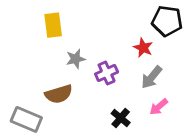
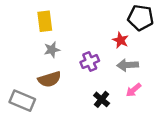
gray star: (76, 59) -> (52, 50), moved
gray arrow: (152, 77) -> (128, 65), turned 48

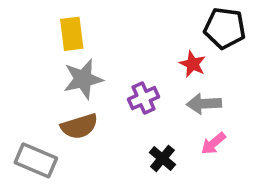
gray star: (52, 50) -> (83, 79), size x1.5

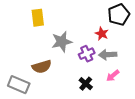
black pentagon: (225, 28) -> (119, 15), turned -30
gray star: (83, 79) -> (62, 42), moved
purple cross: (144, 98) -> (87, 54), moved

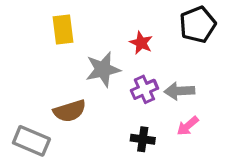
red star: (102, 34) -> (141, 43), moved
black cross: (86, 84) -> (143, 139), turned -32

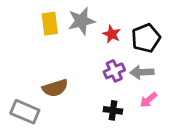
black pentagon: (198, 25) -> (146, 38), moved
gray star: (103, 69) -> (81, 21), moved

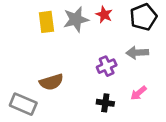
red star: (112, 34) -> (104, 15), moved
black pentagon: (146, 38) -> (143, 17), moved
gray arrow: (142, 72) -> (137, 53), moved

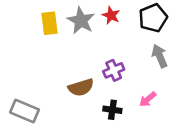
gray star: (76, 19) -> (81, 21), turned -30
gray arrow: (137, 53) -> (160, 56), moved, turned 70
brown semicircle: (51, 82) -> (81, 87), moved

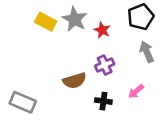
red star: (111, 15) -> (102, 30), moved
yellow rectangle: (49, 23) -> (46, 22), turned -55

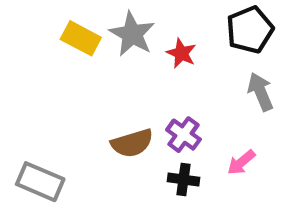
purple cross: (105, 65) -> (183, 135), moved, turned -30

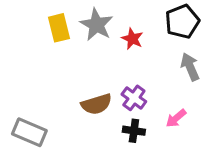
yellow rectangle: (81, 38) -> (59, 28), turned 48

